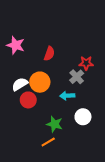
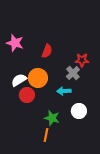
orange line: (48, 142) -> (46, 135), turned -48

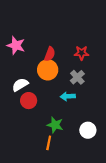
red star: (82, 60) -> (82, 53), moved
orange circle: (38, 78) -> (48, 70), moved
white circle: (79, 111) -> (88, 130), moved

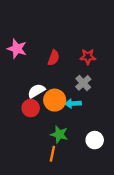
orange circle: (48, 70) -> (55, 100), moved
white semicircle: (20, 85) -> (36, 91), moved

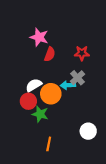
pink star: (17, 49) -> (39, 37), moved
cyan arrow: (73, 104) -> (68, 85), moved
green star: (59, 134) -> (40, 114), moved

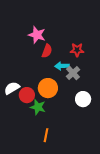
white semicircle: (34, 85) -> (12, 88), moved
cyan arrow: (68, 85) -> (62, 66), moved
white circle: (88, 131) -> (83, 99), moved

